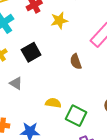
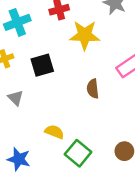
yellow star: (59, 20) -> (85, 35), size x1.4

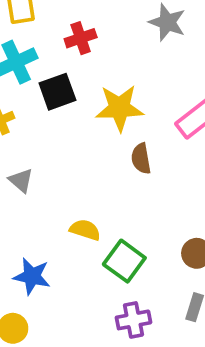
yellow star: (85, 35) -> (119, 108), moved
black square: (42, 65) -> (57, 92), moved

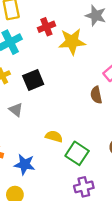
black square: (57, 92) -> (33, 80), moved
yellow star: (119, 108) -> (72, 42), moved
brown semicircle: (141, 159) -> (96, 95), moved

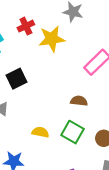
brown semicircle: (96, 95) -> (79, 101), moved, turned 112
green square: (77, 153) -> (73, 132), moved

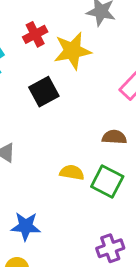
black square: (17, 79) -> (44, 92), moved
yellow semicircle: (40, 132) -> (72, 172), moved

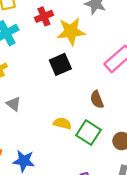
black square: (44, 92) -> (60, 64), moved
brown semicircle: (114, 137) -> (97, 100), turned -120

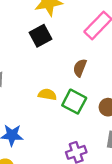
brown semicircle: (97, 100) -> (80, 68), turned 48

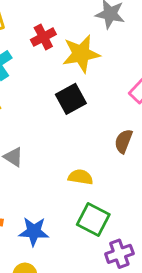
green square: (74, 102) -> (93, 220), moved

